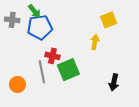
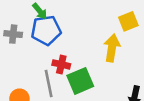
gray cross: (12, 20) -> (13, 34), moved
yellow arrow: (95, 42) -> (112, 48), size x1.5

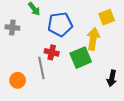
blue pentagon: (46, 30) -> (60, 24), moved
green square: (80, 81) -> (81, 58), moved

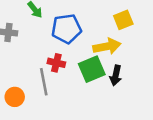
yellow arrow: (93, 39) -> (107, 46), turned 70
black arrow: (112, 78) -> (116, 75), moved

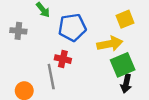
green square: (92, 69) -> (123, 65), moved
black arrow: (116, 75) -> (126, 84), moved

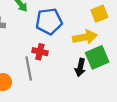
black arrow: (126, 84) -> (80, 67), moved

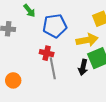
gray line: (29, 69) -> (53, 68), moved

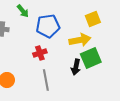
red cross: (47, 53) -> (40, 53), turned -32
gray line: (53, 68) -> (46, 80), moved

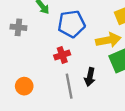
black arrow: (76, 67) -> (90, 77), moved

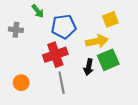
red cross: (62, 55) -> (55, 55), size x1.6
black arrow: (90, 77) -> (89, 67), moved

